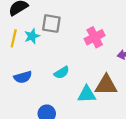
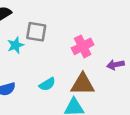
brown triangle: (106, 85) -> (83, 84), moved

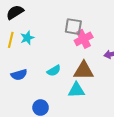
gray square: (36, 32) -> (73, 27), moved

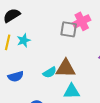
pink cross: (84, 39) -> (82, 21), moved
brown triangle: (84, 71) -> (66, 68), moved

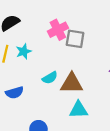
pink cross: (82, 21) -> (58, 30), moved
cyan semicircle: (50, 72) -> (50, 78), moved

